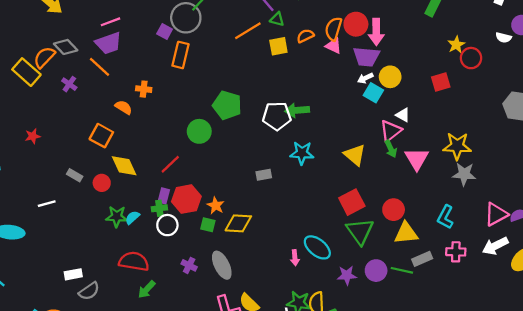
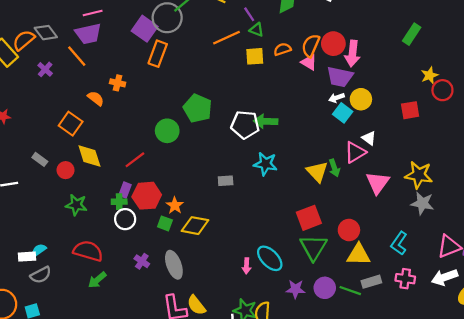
purple square: (165, 31) -> (145, 29), size x1.6
green arrow: (391, 149) -> (334, 168), moved
cyan semicircle: (132, 218) -> (39, 250), moved

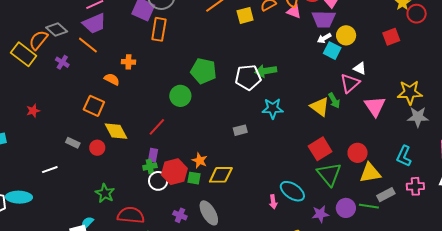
red hexagon: (147, 196) -> (174, 172), moved
green star: (76, 205) -> (105, 193), moved, turned 30

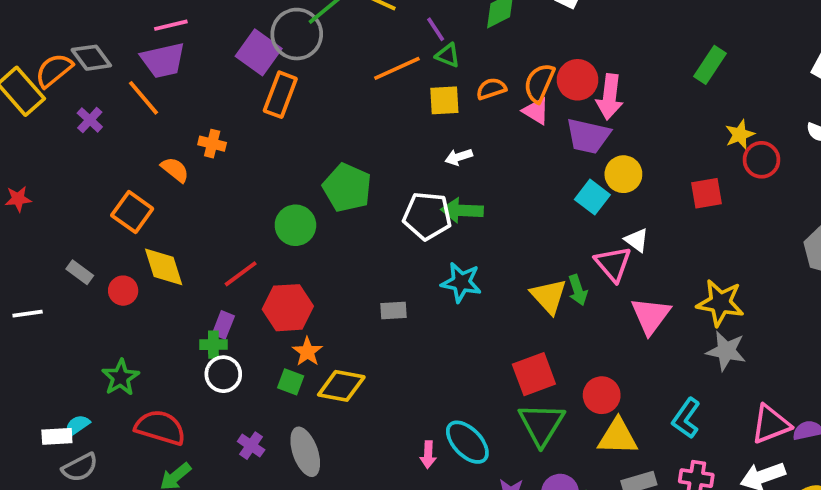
white arrow: (324, 38) -> (459, 157), moved
pink triangle: (350, 83) -> (613, 264), turned -40
red hexagon: (174, 172) -> (288, 308), moved

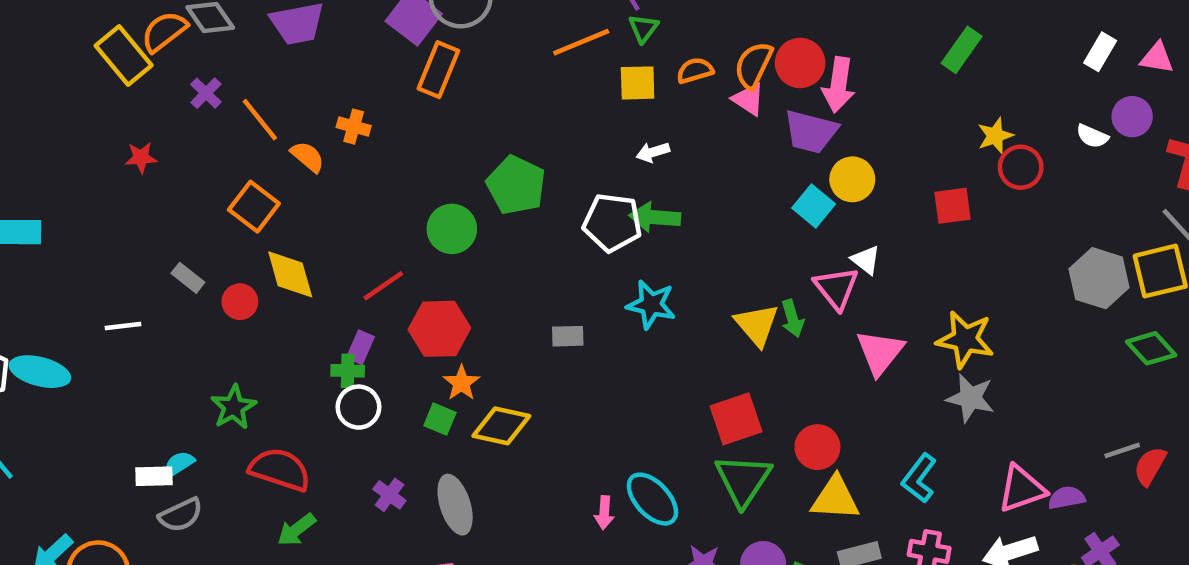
green triangle: (448, 55) -> (643, 28), turned 44
orange line: (143, 98) -> (260, 120), moved
red star: (18, 199) -> (141, 158), moved

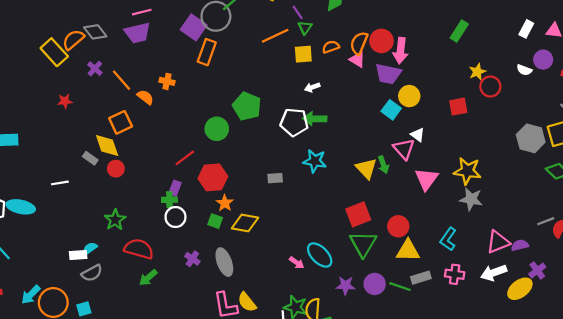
orange square: (254, 207) -> (121, 122), turned 30
yellow diamond: (290, 274) -> (107, 145), moved
pink arrow: (604, 513) -> (297, 263), turned -56

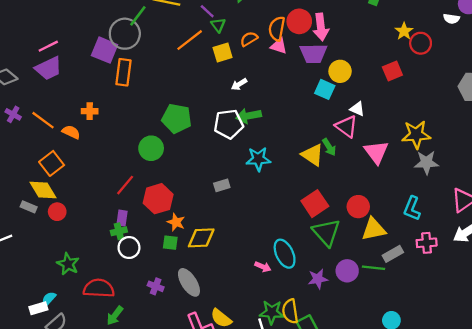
cyan ellipse: (320, 255) -> (285, 254), turned 32

